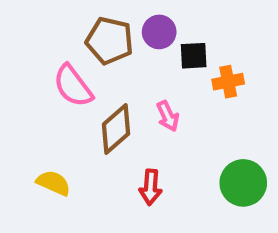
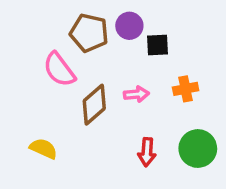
orange cross: (228, 82) -> (186, 89), moved
pink arrow: (168, 116) -> (136, 94), turned -70
red arrow: (151, 187) -> (147, 152), moved

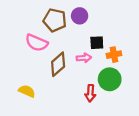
black square: (157, 45) -> (97, 43), moved
pink semicircle: (59, 70) -> (37, 43), turned -30
green circle: (198, 149) -> (110, 79), moved

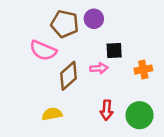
orange cross: (114, 55) -> (143, 70), moved
green circle: (110, 79) -> (140, 115), moved
yellow semicircle: (27, 91) -> (52, 114), moved, turned -35

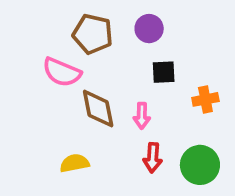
purple circle: (94, 19) -> (149, 29), moved
pink arrow: (99, 68) -> (142, 116), moved, turned 96
brown diamond: (68, 76) -> (98, 109), turned -60

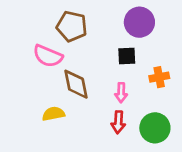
purple circle: (149, 29) -> (139, 22), moved, size x1.4
pink arrow: (142, 116) -> (121, 93), moved
yellow semicircle: (74, 163) -> (53, 114), moved

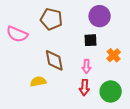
pink semicircle: (48, 56) -> (17, 34), moved
orange cross: (159, 77) -> (114, 55), turned -32

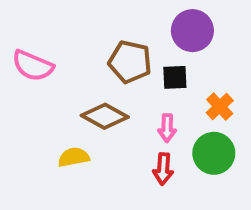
brown pentagon: (51, 19) -> (130, 62), moved
brown diamond: (54, 60) -> (105, 116), turned -50
green circle: (111, 92) -> (214, 153), moved

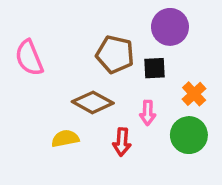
pink semicircle: (33, 66) -> (29, 58), turned 45
red arrow: (163, 169) -> (122, 142), moved

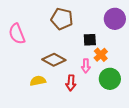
purple circle: (170, 27) -> (115, 19), moved
brown pentagon: (115, 54) -> (62, 19), moved
orange cross: (194, 94) -> (101, 55), moved

